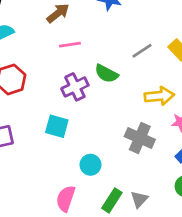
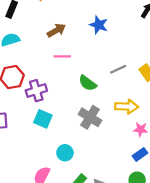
purple cross: (75, 87) -> (36, 91), moved
gray cross: (140, 138) -> (90, 117), moved

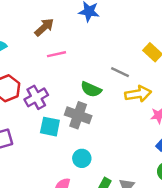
gray line: (118, 69) -> (120, 72), moved, turned 63
green semicircle: (88, 83) -> (91, 89), moved
gray cross: (90, 117) -> (78, 115), moved

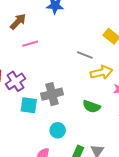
green semicircle: (91, 89) -> (92, 106), moved
gray cross: (78, 115) -> (52, 94), turned -30

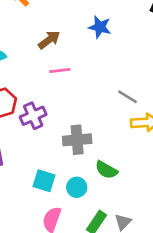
cyan square: (29, 105) -> (44, 181), moved
green semicircle: (92, 106) -> (106, 170), moved

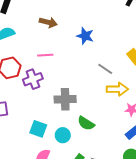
blue star: (100, 27) -> (85, 36), moved
brown arrow: (49, 40) -> (48, 22), turned 48
pink line: (60, 71) -> (45, 55), moved

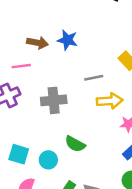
brown arrow: (48, 22) -> (37, 43), moved
gray line: (105, 69) -> (94, 78), turned -42
gray cross: (65, 99) -> (54, 100), moved

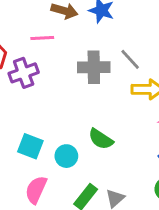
gray line: (94, 78) -> (130, 59), turned 54
gray cross: (54, 100) -> (94, 67), moved

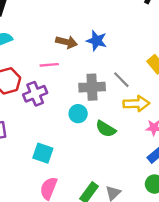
green semicircle: (101, 139) -> (106, 129), moved
cyan circle: (66, 156) -> (78, 114), moved

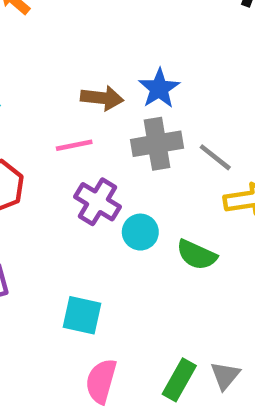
blue star: (97, 41) -> (159, 88), turned 30
gray cross: (92, 87) -> (157, 144), moved
purple cross: (35, 94) -> (98, 202), moved, turned -30

